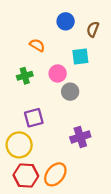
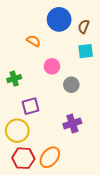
blue circle: (66, 21) -> (59, 19), size x1.5
cyan square: (80, 56) -> (86, 51), moved
green cross: (25, 76) -> (14, 79), moved
gray circle: (70, 92) -> (71, 85), moved

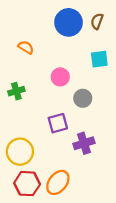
brown semicircle: (84, 27) -> (97, 21), moved
orange semicircle: (34, 41) -> (26, 47), moved
purple square: (30, 106) -> (58, 123), moved

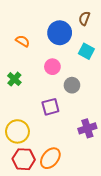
blue circle: (69, 22) -> (60, 33), moved
cyan square: (99, 59) -> (86, 51), turned 35
green cross: (16, 91) -> (14, 79), turned -32
purple cross: (84, 143) -> (87, 128), moved

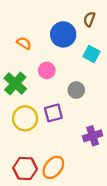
pink circle: (52, 67) -> (47, 70), moved
green cross: (14, 79) -> (15, 83), size x1.5
yellow circle: (17, 131) -> (25, 118), moved

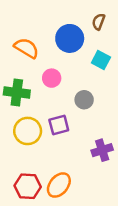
orange semicircle: (24, 43) -> (26, 48), size x1.5
green cross: (15, 83) -> (17, 93), turned -35

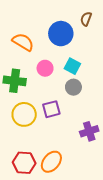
cyan square: (101, 60) -> (72, 66), moved

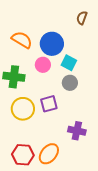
blue circle: (61, 34) -> (52, 44), moved
purple cross: (89, 131) -> (77, 131), moved, turned 30

